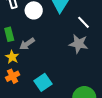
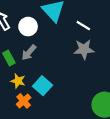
gray arrow: (27, 44) -> (29, 53), moved
cyan square: (43, 82) -> (42, 86), moved

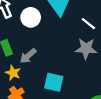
gray arrow: (29, 53) -> (28, 56), moved
cyan square: (42, 86) -> (54, 82), moved, turned -36

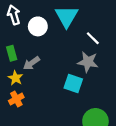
cyan square: (54, 82) -> (73, 83), moved

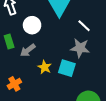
white circle: (38, 26) -> (32, 25), moved
yellow star: (15, 78) -> (45, 67), moved

